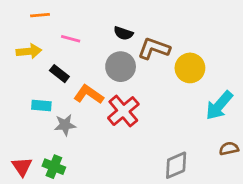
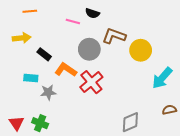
black semicircle: (123, 33) -> (92, 13), moved
pink line: (71, 39) -> (73, 22), moved

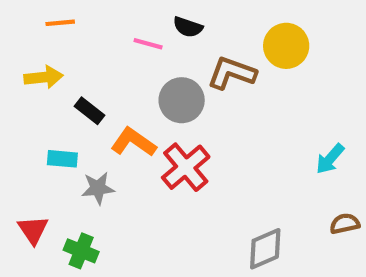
yellow circle: (141, 50) -> (286, 46), moved
cyan arrow: (162, 78) -> (330, 159), size x0.7
red triangle: (16, 123) -> (33, 230), moved

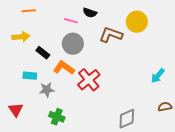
gray circle: (182, 100) -> (73, 44), moved
green cross: (81, 251) -> (57, 117), moved

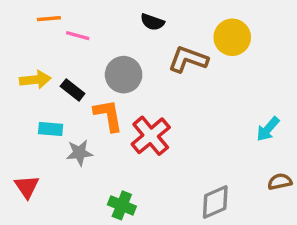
pink line: (71, 21) -> (78, 36), moved
yellow arrow: (21, 37) -> (35, 80), moved
orange L-shape: (64, 68) -> (108, 115), turned 45
green cross: (57, 117) -> (122, 205), moved

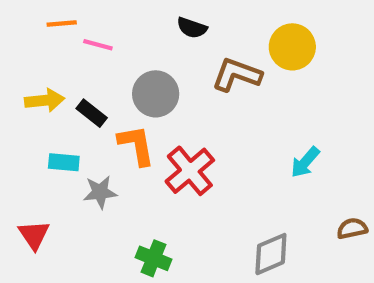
cyan arrow: (268, 129) -> (305, 162), moved

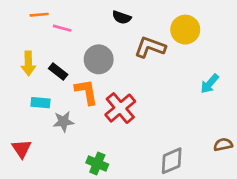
yellow arrow: (45, 100) -> (28, 63), turned 95
cyan arrow: (305, 162) -> (210, 84), moved

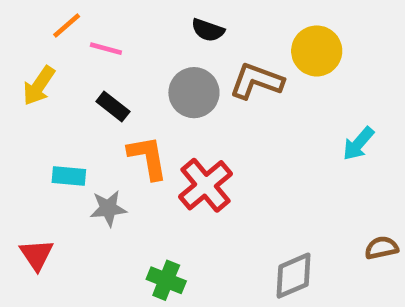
orange line: (39, 15) -> (67, 25), turned -36
gray circle: (99, 59) -> (194, 93), moved
yellow arrow: (28, 63) -> (39, 86), moved, turned 35
black rectangle: (58, 72) -> (113, 107), moved

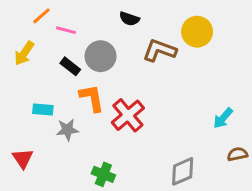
gray circle: (194, 93) -> (101, 56), moved
cyan arrow: (358, 144) -> (223, 118), moved

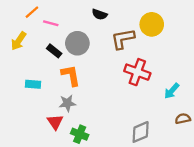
brown L-shape: (160, 50) -> (123, 39), turned -30
red cross: (128, 115) -> (137, 72), moved, turned -30
gray star: (67, 130) -> (67, 103), moved
red triangle: (23, 158) -> (55, 122), moved

